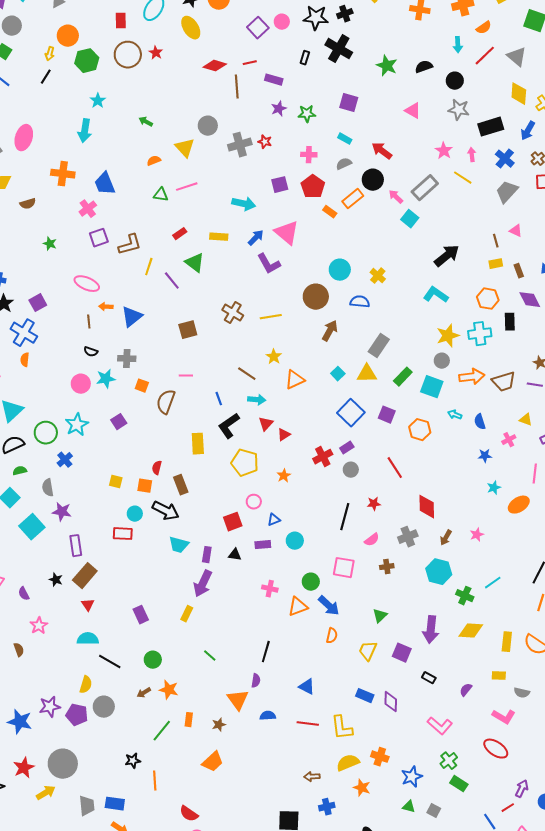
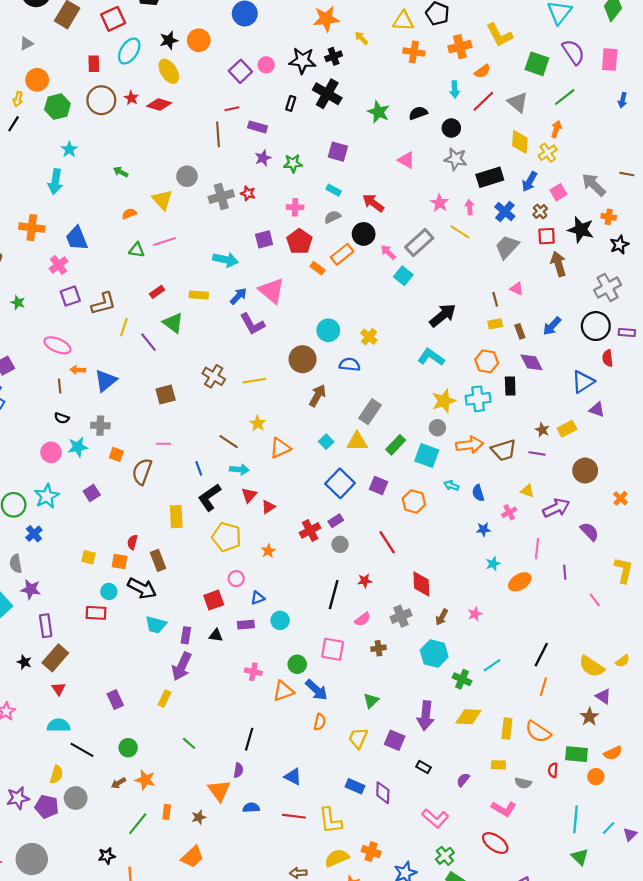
red diamond: (215, 66) -> (159, 104), moved

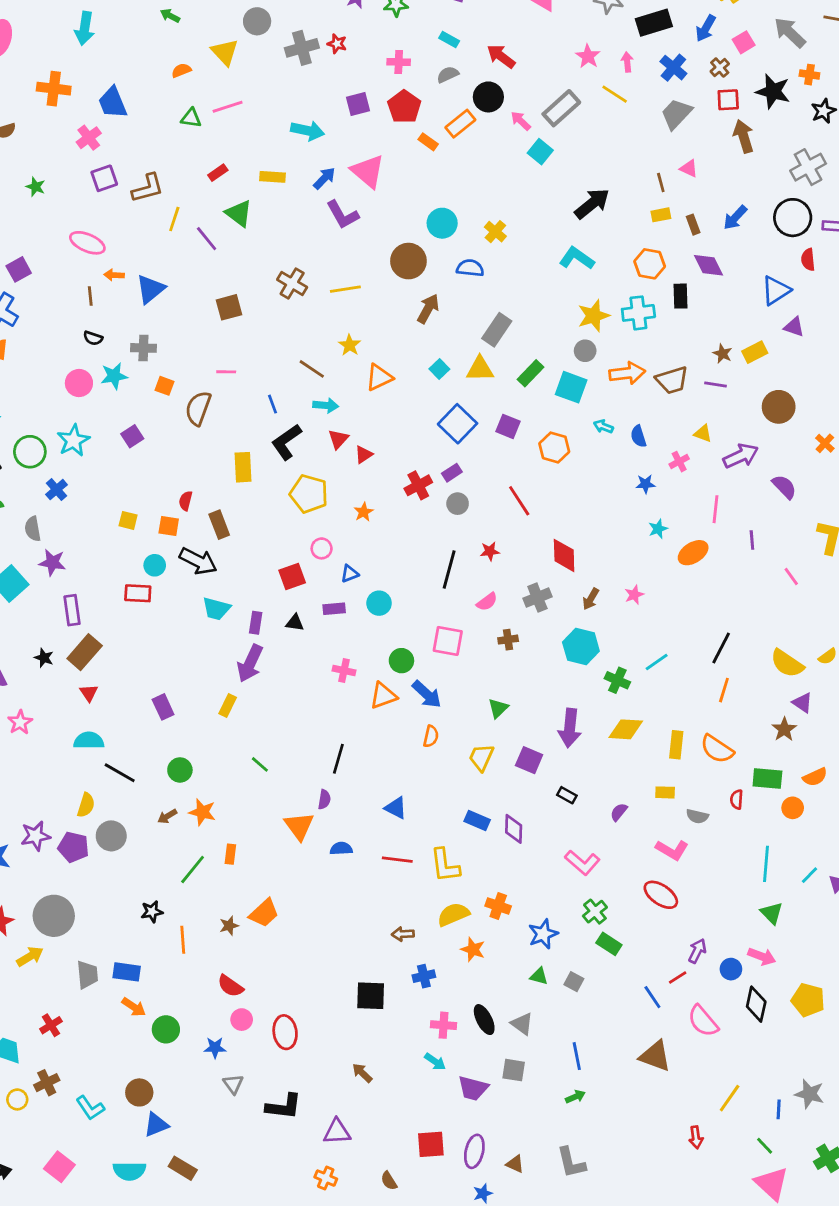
brown star: (199, 817) -> (229, 926), moved

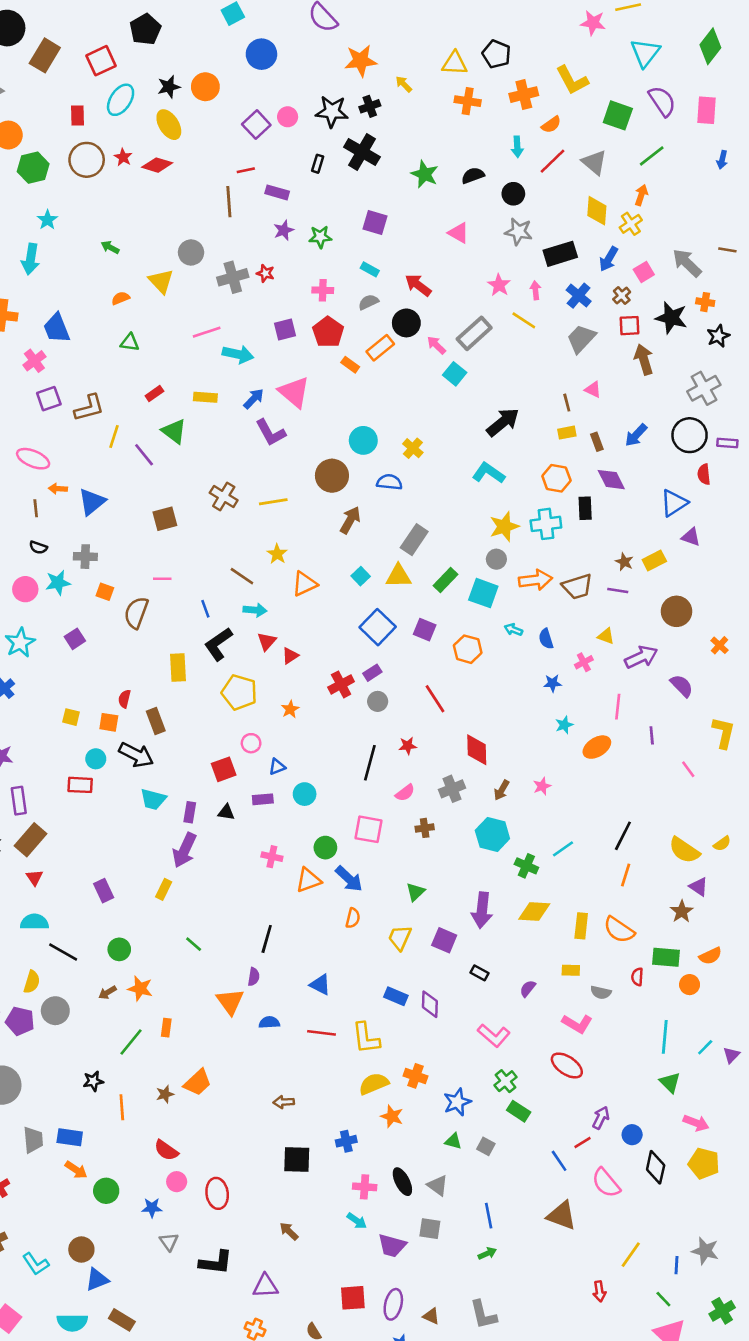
pink line: (228, 107) -> (207, 332), moved
brown arrow: (403, 934) -> (284, 1102), moved
pink arrow: (762, 956) -> (696, 1123), moved

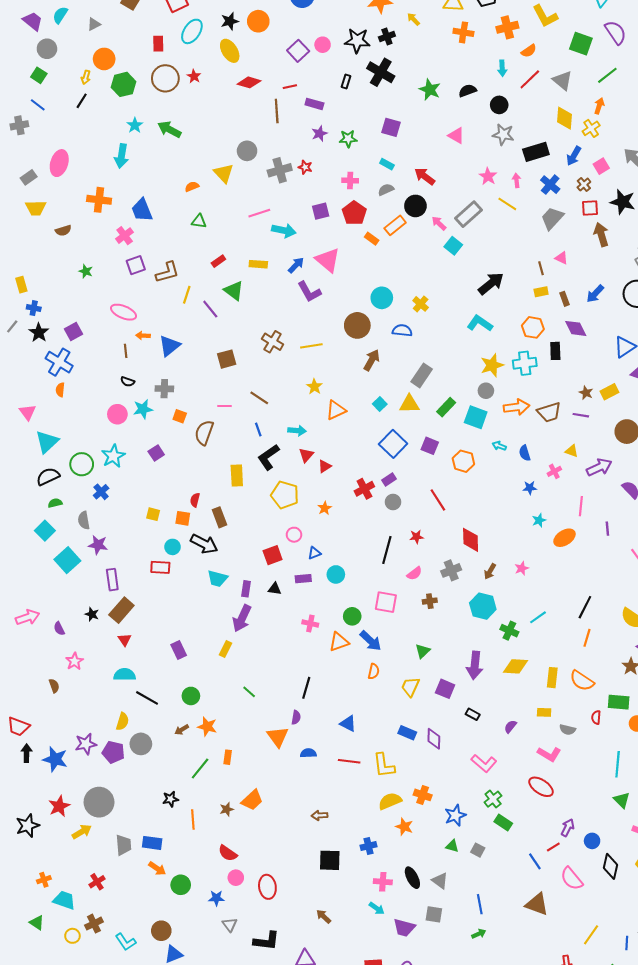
red diamond: (157, 165) -> (249, 82), moved
green arrow: (110, 247) -> (169, 129), moved, size x1.6
brown line: (242, 576) -> (259, 398), moved

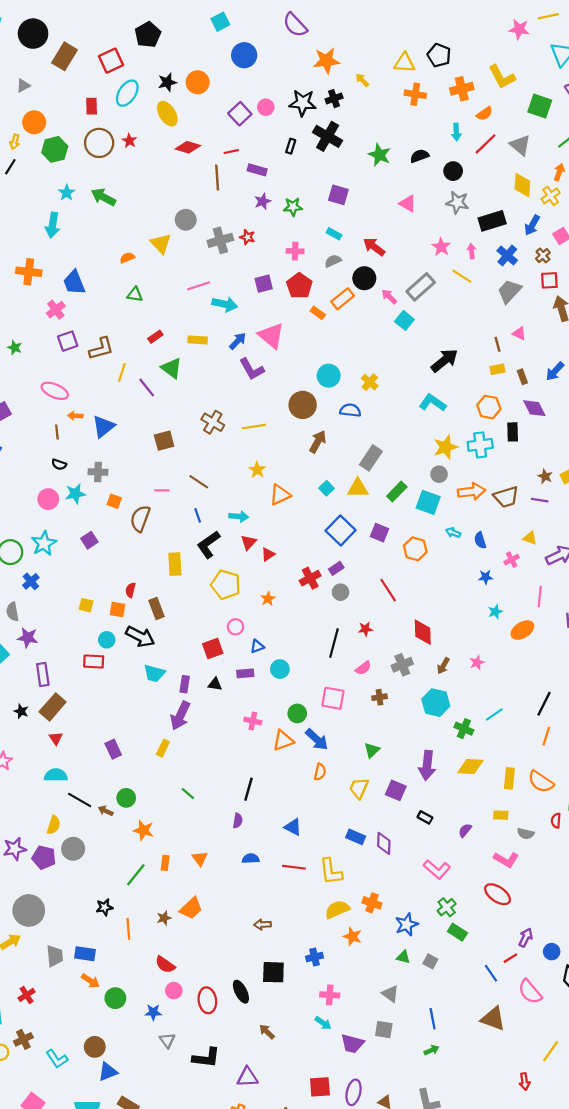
brown arrow: (182, 730) -> (106, 811), moved, turned 56
orange triangle: (278, 737) -> (200, 859), moved, size x0.7
black ellipse: (412, 878) -> (241, 992), moved

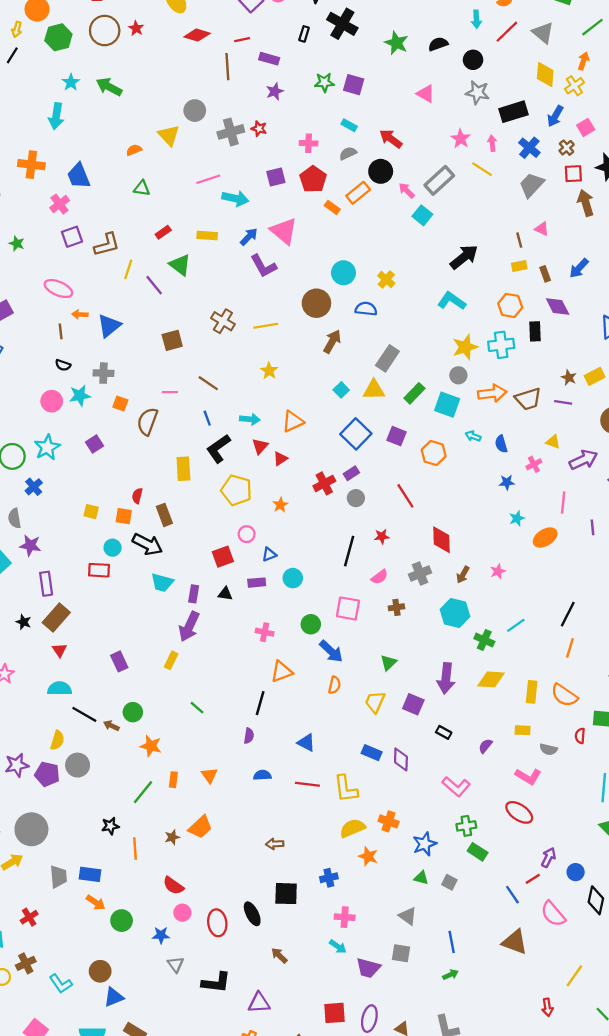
green star: (293, 207) -> (324, 82), moved
orange triangle: (280, 495) -> (293, 421), moved
orange triangle: (283, 741) -> (282, 672), moved
green cross: (447, 907) -> (466, 826), turned 30

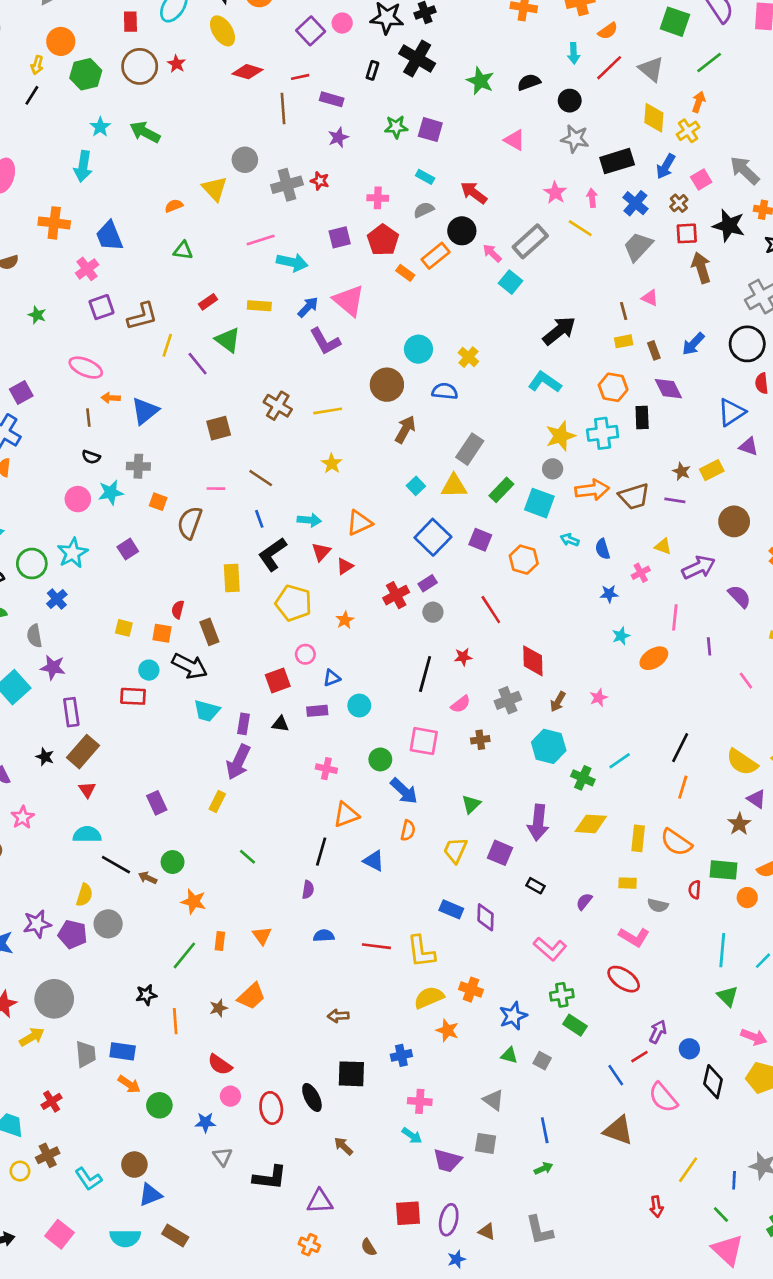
blue triangle: (306, 743) -> (374, 861), moved

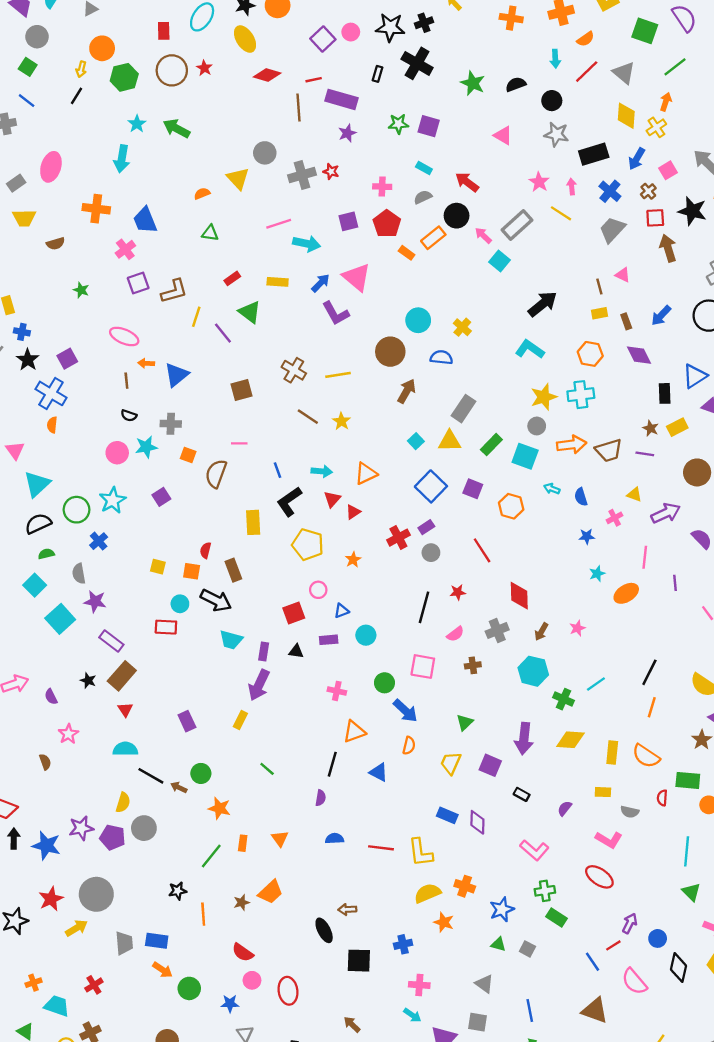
purple rectangle: (332, 99) -> (341, 99), size x1.5
black rectangle: (642, 418) -> (665, 393), moved
brown line: (261, 478) -> (308, 417), moved
purple rectangle: (71, 712) -> (111, 641), turned -45
black ellipse: (312, 1097) -> (324, 930), moved

